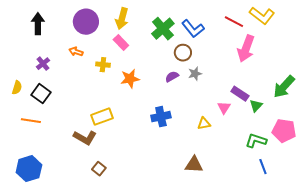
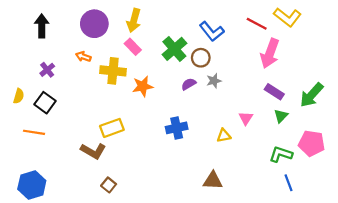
green cross: (163, 29) -> (174, 49), moved
yellow cross: (103, 65) -> (113, 71), size x1.6
purple rectangle: (240, 94) -> (274, 92), moved

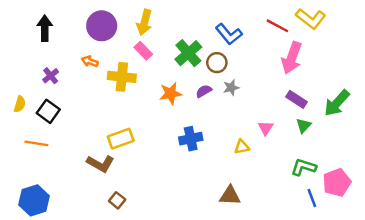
orange star: (143, 86) -> (171, 93), moved
pink pentagon: (312, 143) -> (337, 183), moved, turned -30

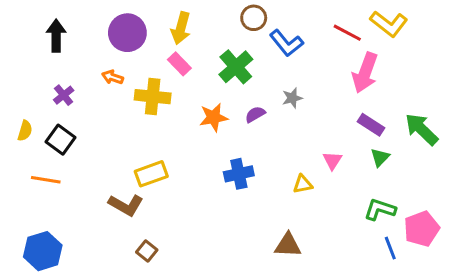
brown circle: (217, 63) -> (254, 18), moved
gray star: (231, 88) -> (292, 98), moved
green arrow: (337, 103) -> (422, 129), turned 92

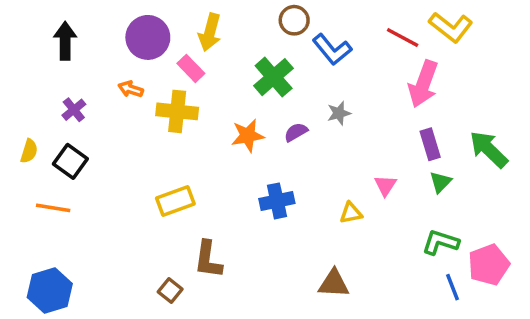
pink rectangle: (179, 64) -> (191, 68), moved
purple rectangle: (371, 125) -> (430, 144), turned 40
brown L-shape: (126, 205) -> (208, 260), moved, turned 68

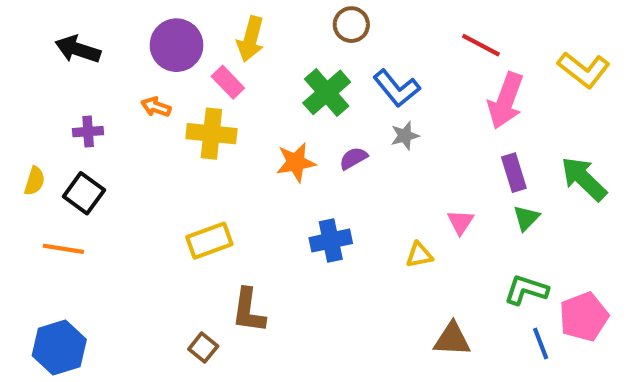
yellow L-shape: (451, 27) -> (584, 70), moved
black arrow: (65, 41) -> (78, 49), turned -72
blue L-shape: (332, 50) -> (397, 88), moved
purple cross: (74, 110) -> (88, 132), turned 35
brown triangle: (334, 284) -> (452, 339), moved

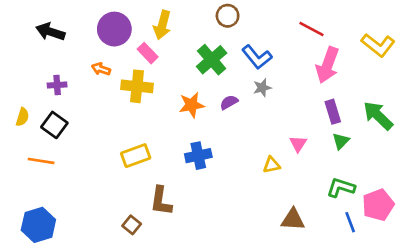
blue cross: (331, 241) -> (198, 156), moved

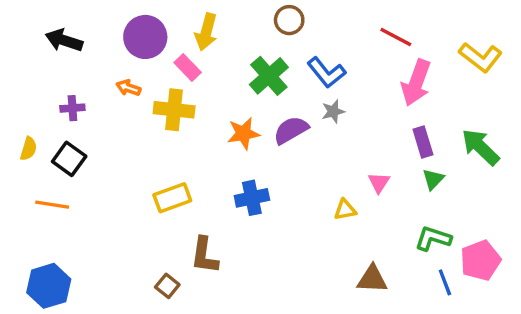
purple semicircle: (229, 102) -> (291, 130), size x1.5

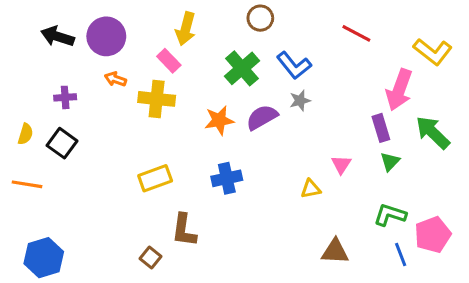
purple circle: (145, 37) -> (106, 36), moved
pink arrow: (416, 83) -> (399, 90), moved
orange line: (52, 205) -> (27, 184), moved

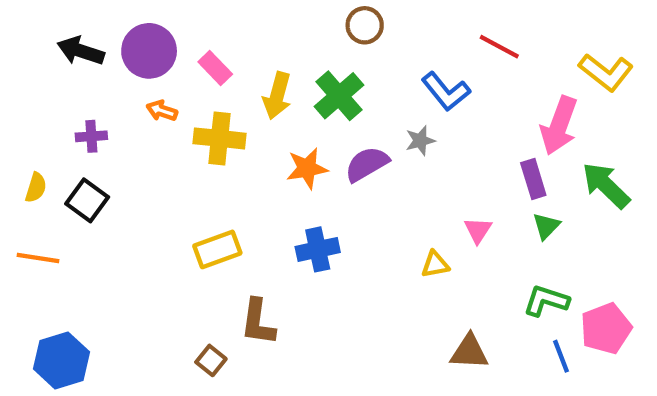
yellow arrow: (186, 29) -> (277, 96), moved
pink rectangle: (169, 61) -> (215, 68), moved
blue L-shape: (294, 65) -> (446, 91), moved

